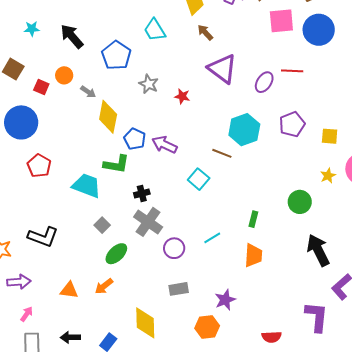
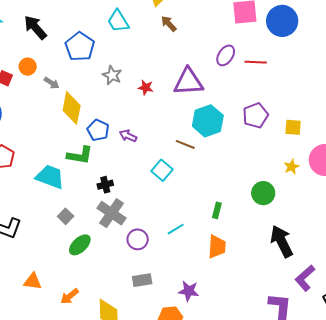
purple triangle: (222, 69) -> (188, 82), moved, turned -40
purple ellipse: (264, 82) -> (226, 55), moved
purple arrow: (165, 145) -> (128, 136), size x0.7
orange arrow: (104, 286) -> (70, 296), moved
purple star: (225, 300) -> (189, 291), turned 30

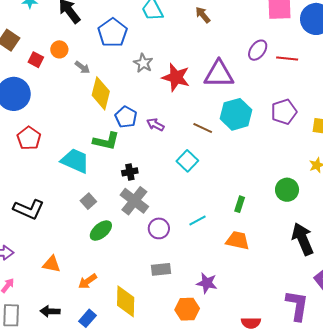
red star: (146, 88) -> (176, 77), size x1.8
brown line: (185, 144) -> (203, 128), moved
orange trapezoid: (217, 247) -> (238, 240), turned -85

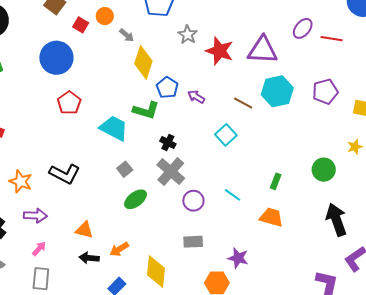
black cross: (130, 172) -> (168, 143), turned 35
cyan line: (197, 220) -> (233, 195), turned 60
black arrow: (50, 311) -> (89, 258), moved

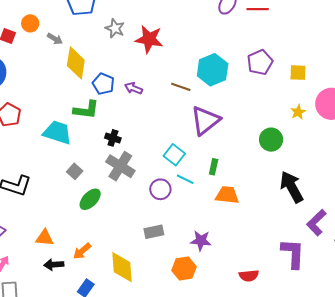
purple triangle: (263, 50) -> (205, 120), moved, turned -32
cyan square: (226, 135) -> (174, 155), moved
green rectangle: (276, 181) -> (214, 167), moved
purple circle: (193, 201) -> (160, 189), moved

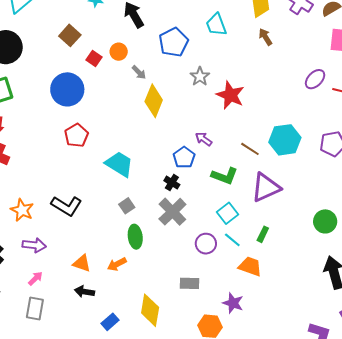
blue pentagon: (103, 84) -> (184, 157), moved
green L-shape: (86, 110) -> (225, 176), moved
orange trapezoid: (227, 195) -> (250, 266), moved
green ellipse: (90, 199) -> (135, 237), turned -65
orange arrow: (82, 251) -> (117, 264), moved

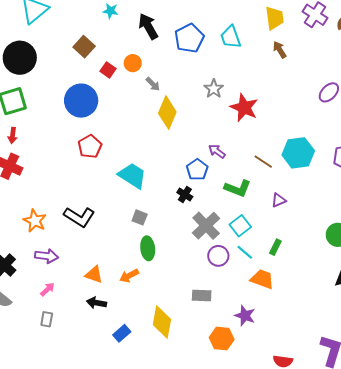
blue pentagon: (174, 42) -> (189, 38), moved
purple triangle: (266, 187) -> (279, 200), size x0.5
gray square: (127, 206) -> (140, 217), turned -35
gray cross: (172, 212) -> (206, 226), moved
gray rectangle: (35, 309) -> (47, 319), size x0.7

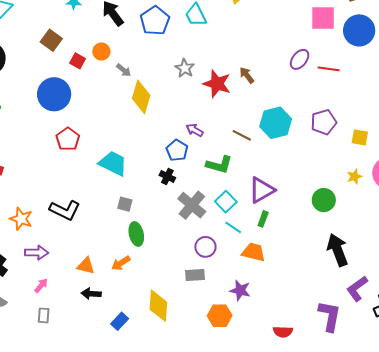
brown arrow: (280, 50) -> (247, 75), moved
purple triangle: (279, 200) -> (262, 190), moved, size x1.8
purple circle: (218, 256) -> (205, 247), moved

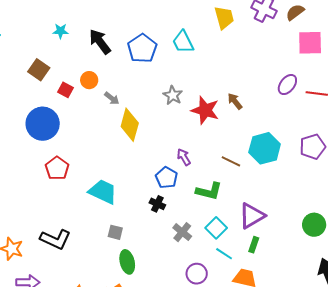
purple arrow: (195, 130) -> (184, 157), turned 30
gray cross: (192, 205) -> (182, 232), size x0.7

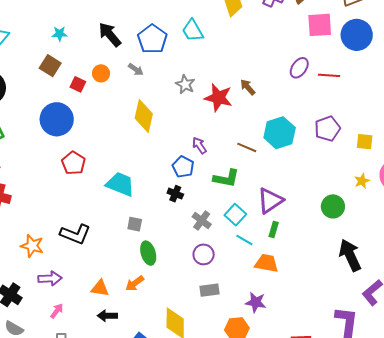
cyan star: (61, 31) -> (60, 34), moved
gray arrow: (112, 98) -> (136, 69), moved
purple circle: (197, 274) -> (204, 254), moved

